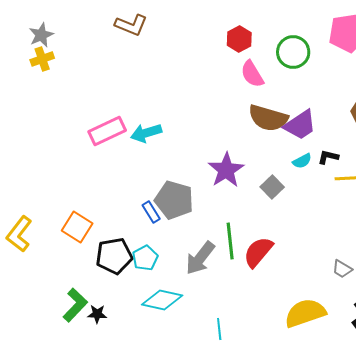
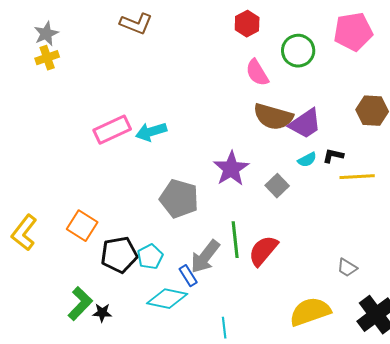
red hexagon: (239, 39) -> (247, 24), moved
blue rectangle: (151, 212) -> (188, 276), moved

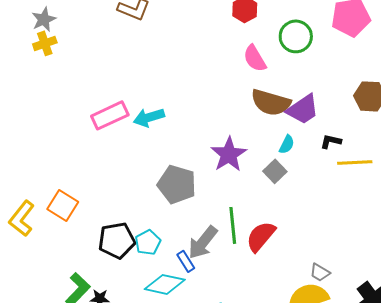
cyan semicircle: (307, 160) -> (287, 144), moved, turned -36
orange square: (82, 226) -> (63, 205), moved
gray trapezoid: (347, 268) -> (320, 272), moved

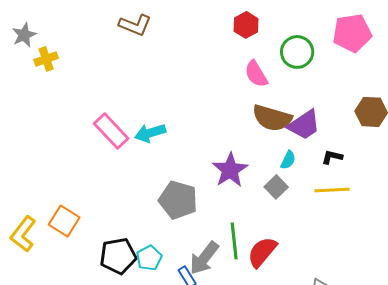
gray star: (44, 19) -> (24, 35), moved
pink rectangle: (110, 115) -> (111, 131), turned 72
yellow line: (355, 162) -> (332, 190), moved

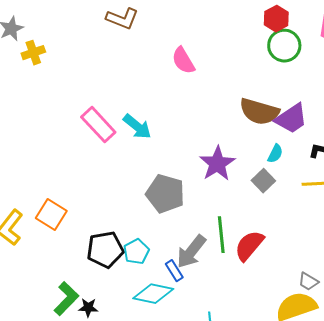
red hexagon: (246, 25) -> (276, 19), moved
pink semicircle: (256, 74) -> (183, 61), moved
cyan arrow: (150, 133) -> (137, 127), turned -124

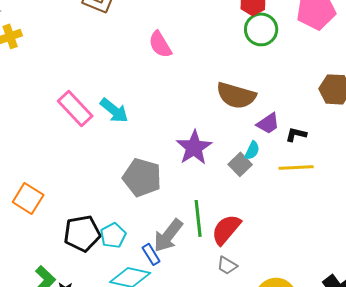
purple trapezoid: (291, 119) -> (268, 123), moved, size x0.7
cyan semicircle: (275, 154) -> (252, 150), moved
gray trapezoid: (308, 282) -> (227, 265), moved

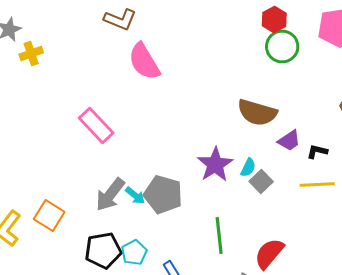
pink semicircle: (160, 44) -> (144, 62), moved, size x1.4
cyan arrow: (114, 110) -> (135, 196), moved, size x0.7
cyan semicircle: (252, 150) -> (248, 168), moved
red semicircle: (226, 229) -> (269, 254), moved
gray arrow: (168, 235) -> (110, 194), moved

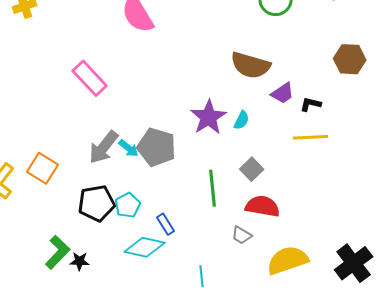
gray square: (261, 182) -> (252, 169), moved
red semicircle: (269, 254) -> (263, 206), turned 60

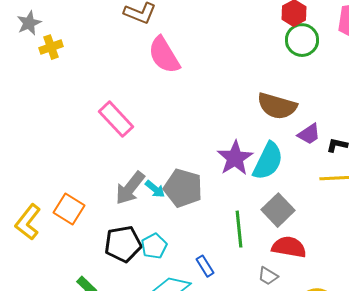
cyan semicircle: (242, 120) -> (268, 161), size x2.0
gray square: (252, 169) -> (278, 210), size x1.4
blue rectangle: (166, 224) -> (205, 266), moved

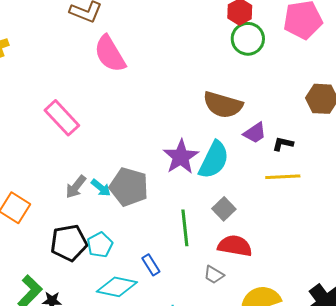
gray arrow: (130, 188) -> (76, 187), size x0.7
gray square: (278, 210) -> (224, 209), size x0.7

